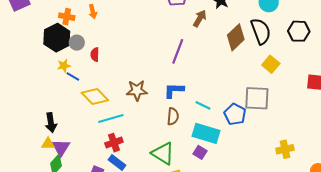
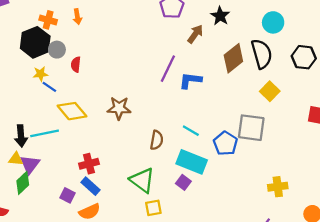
blue L-shape: (174, 90) -> (190, 80), moved
cyan line: (111, 119) -> (45, 133), moved

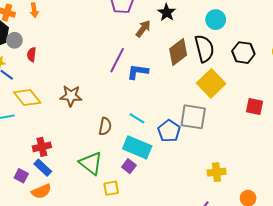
yellow square: (270, 91) -> (211, 83), size x1.5
yellow square: (153, 208) -> (111, 188), moved

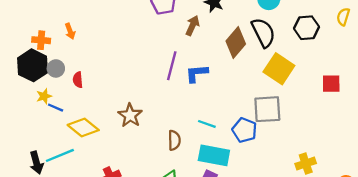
brown star: (71, 96) -> (130, 115), turned -30

